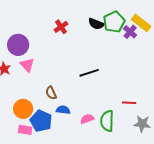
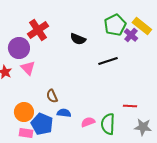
black semicircle: (96, 24) -> (78, 39), moved
red cross: (61, 27) -> (38, 30), moved, size x1.5
black line: (89, 73) -> (108, 61), moved

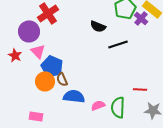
black semicircle: (78, 39) -> (98, 26), moved
orange circle: (24, 112) -> (45, 81), moved
blue semicircle: (64, 113) -> (74, 96), size x1.5
blue pentagon: (42, 124) -> (52, 66), moved

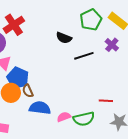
purple cross: (141, 18) -> (112, 45), moved
green semicircle: (118, 107) -> (84, 119), turned -105

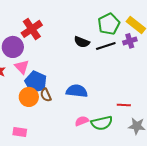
purple cross: (112, 45) -> (130, 41), moved, turned 32
black line: (84, 56) -> (106, 46), moved
blue semicircle: (40, 108) -> (77, 91), moved

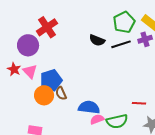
pink triangle: (22, 67) -> (30, 71), moved
blue pentagon: (36, 82) -> (51, 80), turned 30
blue semicircle: (77, 91) -> (89, 107), moved

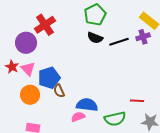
green pentagon: (124, 22) -> (95, 15), moved
orange circle: (44, 95) -> (30, 95), moved
pink semicircle: (97, 119) -> (78, 117), moved

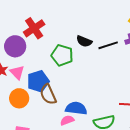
green pentagon: (95, 15) -> (62, 55), moved, turned -30
brown semicircle: (59, 91) -> (48, 94), size x1.5

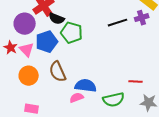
black semicircle: (84, 41) -> (57, 19), moved
blue pentagon: (38, 81) -> (47, 42), moved

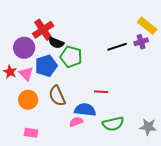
red line: (136, 82) -> (101, 92), moved

